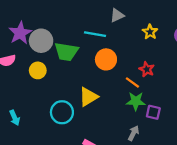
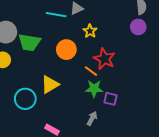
yellow star: (150, 32) -> (90, 31), moved
cyan line: (95, 34) -> (56, 15), moved
red star: (147, 69) -> (104, 59), size x1.5

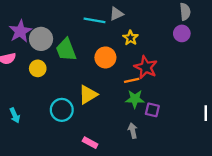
green trapezoid: (29, 42) -> (66, 50), turned 60
orange line: (91, 71) -> (132, 80), turned -48
gray arrow: (92, 118) -> (133, 131), turned -40

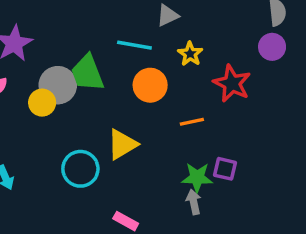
cyan line: (94, 20) -> (134, 45), moved
gray circle: (41, 39) -> (58, 85), moved
red star: (146, 67) -> (232, 83), moved
green star: (135, 99) -> (197, 178), moved

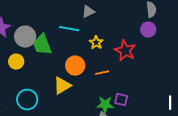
yellow star: (190, 54) -> (96, 43), moved
gray circle: (58, 85) -> (25, 37), moved
orange circle: (150, 85) -> (75, 66), moved
cyan circle: (80, 169) -> (27, 100), moved

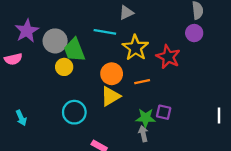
yellow star: (96, 43) -> (135, 48), size x1.6
yellow circle: (16, 62) -> (64, 67), moved
yellow triangle: (62, 86) -> (110, 96), moved
cyan circle: (27, 100) -> (74, 112), moved

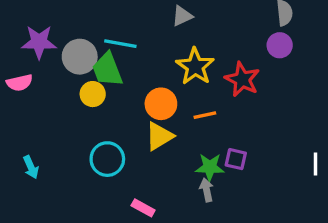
purple star: (27, 31) -> (39, 42), turned 30
cyan line: (105, 32) -> (120, 44), moved

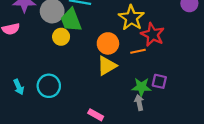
red star: (242, 79) -> (153, 35), moved
cyan circle: (107, 159) -> (49, 86), moved

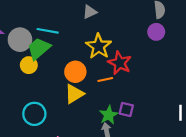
green trapezoid: (71, 20) -> (39, 48), turned 70
cyan circle: (49, 86) -> (34, 114), moved
green star: (141, 87) -> (109, 115), turned -30

